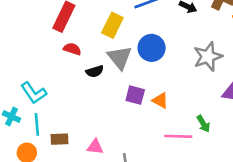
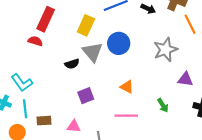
red semicircle: (72, 49) -> (35, 41), moved
purple square: (135, 95) -> (86, 96), moved, turned -35
pink line: (178, 136) -> (126, 116), moved

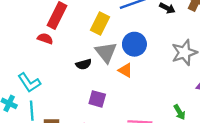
orange triangle: (127, 87) -> (125, 70), moved
purple square: (86, 96) -> (97, 99), turned 35

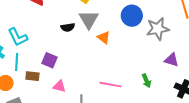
blue circle: (134, 44) -> (132, 16), moved
purple square: (97, 99) -> (50, 60), moved

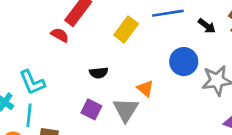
gray triangle: (89, 19) -> (126, 110), moved
purple square: (50, 60) -> (91, 109), moved

